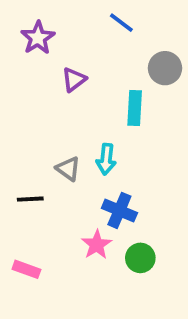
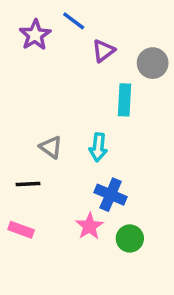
blue line: (121, 23) -> (74, 21), moved
purple triangle: (74, 80) -> (104, 51), moved
gray triangle: (68, 169) -> (51, 147), moved
pink rectangle: (26, 269) -> (21, 230), moved

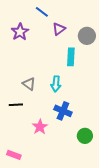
purple star: (35, 35) -> (20, 32), moved
pink star: (89, 226) -> (40, 127), moved
pink rectangle: (21, 230) -> (14, 155), moved
green circle: (130, 238) -> (85, 136), moved

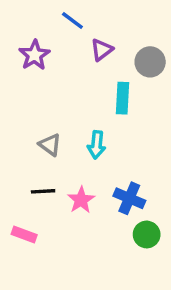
black line: (16, 105) -> (43, 191), moved
blue cross: (63, 111) -> (129, 198), moved
pink star: (40, 127) -> (81, 200), moved
pink rectangle: (14, 155) -> (24, 234), moved

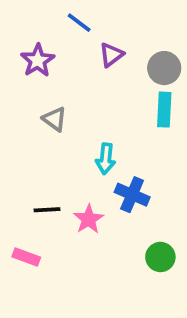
cyan rectangle: (122, 98) -> (164, 110), moved
gray triangle: (50, 145) -> (55, 119), moved
blue cross: (129, 198) -> (132, 195), moved

